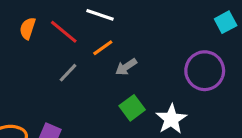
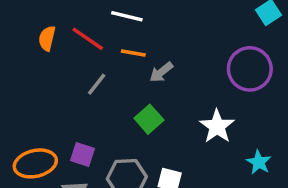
orange line: (103, 48) -> (133, 53), turned 50
green square: (132, 108) -> (149, 119), moved

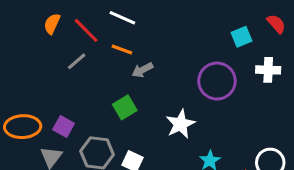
gray line: (97, 84) -> (77, 61), moved

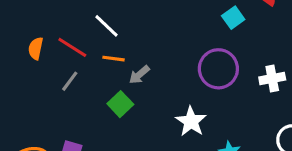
white line: (122, 18) -> (106, 26), turned 32
white cross: (268, 70) -> (272, 79), moved
green square: (125, 107) -> (120, 104), moved

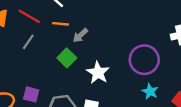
purple circle: (218, 69) -> (144, 60), moved
white star: (191, 121) -> (98, 73), moved

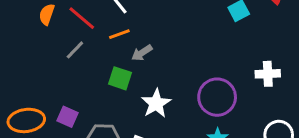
orange line: (61, 24) -> (119, 34), turned -35
green square: (67, 58) -> (120, 78), turned -36

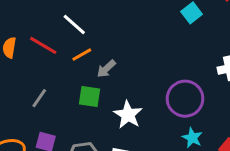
gray line: (75, 50) -> (39, 98), moved

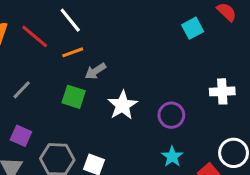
purple circle: (185, 99) -> (171, 115), size x0.7
white star: (128, 115) -> (122, 105), moved

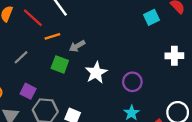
orange line: (73, 52) -> (52, 36), moved
white cross: (222, 91) -> (174, 56), moved
purple square: (21, 136) -> (28, 91), moved

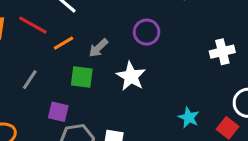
white cross: (174, 56) -> (222, 52), moved
purple circle: (132, 82) -> (147, 32), moved
purple square: (28, 91) -> (58, 112), moved

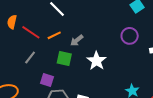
red line: (33, 25) -> (31, 32), moved
purple circle: (147, 32) -> (130, 36), moved

